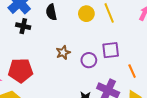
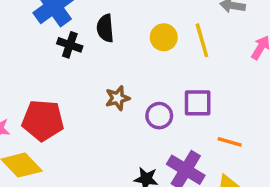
black cross: (23, 26) -> (70, 45), moved
orange line: (132, 71) -> (230, 142), turned -56

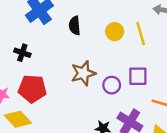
black cross: (70, 45) -> (22, 53), moved
brown star: (118, 98) -> (83, 73), size x1.5

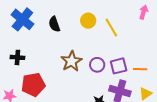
yellow line: (141, 34) -> (111, 28), moved
purple square: (138, 76) -> (119, 66), moved

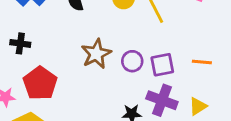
orange line: (140, 69) -> (202, 62), moved
red pentagon: (33, 85) -> (40, 83), turned -30

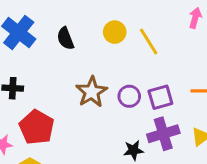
purple cross: (162, 100) -> (163, 134), turned -32

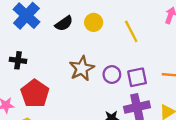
yellow circle: (115, 32) -> (94, 22), moved
black semicircle: (65, 38) -> (64, 23), turned -108

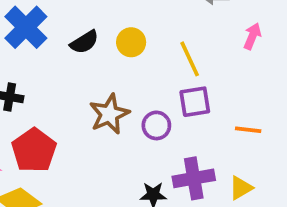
purple square: (137, 77) -> (195, 102), moved

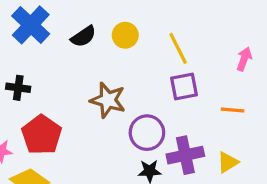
pink arrow: (252, 36) -> (244, 59), moved
brown star: (109, 114) -> (108, 100), turned -30
purple circle: (156, 125) -> (147, 133), moved, size x1.4

